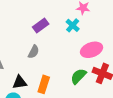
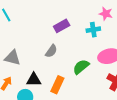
cyan cross: (73, 25) -> (93, 30), turned 32
green semicircle: (78, 76) -> (81, 67), moved

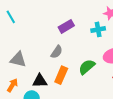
orange rectangle: (57, 85) -> (61, 75), moved

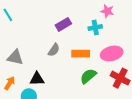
green semicircle: (87, 67) -> (88, 76), moved
orange rectangle: (61, 75) -> (81, 54), moved, turned 66

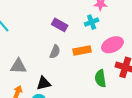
purple rectangle: (63, 24) -> (60, 25), turned 70
green semicircle: (88, 76) -> (100, 78), moved, turned -48

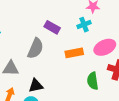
gray semicircle: (55, 52) -> (35, 48), moved, size x1.5

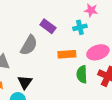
green semicircle: (93, 81) -> (82, 74), moved
black triangle: (36, 86) -> (25, 82), turned -49

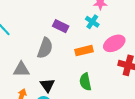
cyan cross: (80, 27) -> (92, 22), turned -32
green semicircle: (82, 74) -> (85, 82), moved

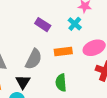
gray semicircle: (45, 48) -> (34, 59), moved

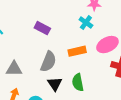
purple rectangle: (43, 25) -> (42, 28), moved
black triangle: (23, 82) -> (55, 84), moved

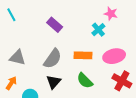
green semicircle: (78, 82) -> (85, 81), moved, turned -48

